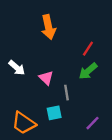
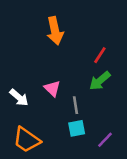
white arrow: (17, 68) -> (19, 97), moved
cyan square: (54, 113) -> (77, 128), moved

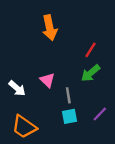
purple line: (105, 140) -> (100, 114), moved

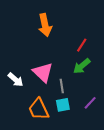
pink triangle: (47, 80) -> (43, 72), size x1.5
orange trapezoid: (24, 127) -> (39, 109), moved, turned 30

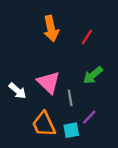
red line: (82, 45) -> (87, 37), moved
purple line: (90, 103) -> (89, 117), moved
cyan square: (63, 105) -> (71, 130), moved

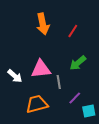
pink triangle: (49, 82) -> (41, 69), turned -50
orange trapezoid: (44, 124) -> (37, 104), turned 100
cyan square: (71, 130) -> (89, 111), moved

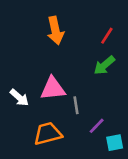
red line: (73, 31) -> (107, 36), moved
green arrow: (78, 63) -> (104, 65), moved

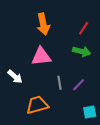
green arrow: (104, 65) -> (82, 51), turned -126
pink triangle: (53, 89) -> (41, 56), moved
purple line: (97, 126) -> (79, 85), moved

